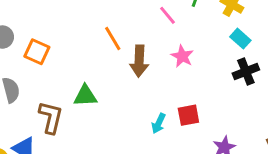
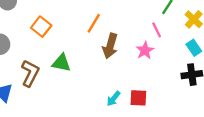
pink line: (167, 15) -> (157, 30), moved
orange line: (113, 38) -> (94, 23), turned 48
orange square: (37, 52) -> (41, 27), moved

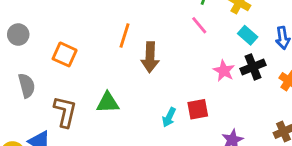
pink star: (145, 50) -> (224, 71), moved
green triangle: (61, 63) -> (108, 103), moved

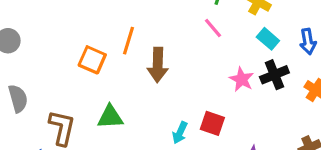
orange square: (65, 54) -> (92, 60), moved
red square: (198, 109) -> (212, 123), turned 30

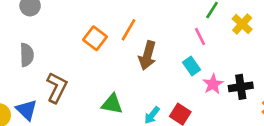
cyan rectangle: (268, 39) -> (192, 66), moved
green triangle: (110, 117) -> (112, 104), moved

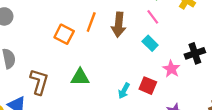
brown arrow: (147, 55) -> (119, 25), moved
pink star: (213, 84) -> (171, 69), moved
green triangle: (112, 104) -> (80, 77), moved

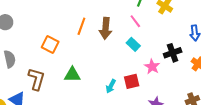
orange square: (64, 34) -> (50, 44), moved
red square: (148, 86) -> (132, 81), turned -35

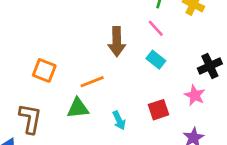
orange line: (81, 26) -> (92, 82), moved, turned 54
pink star: (152, 67) -> (195, 95), moved
cyan arrow: (111, 86) -> (119, 120), moved, turned -48

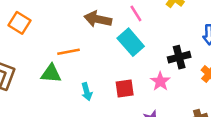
brown arrow: (117, 42) -> (98, 19), turned 92
cyan rectangle: (156, 60) -> (131, 42), size x1.5
orange square: (44, 70) -> (20, 23), moved

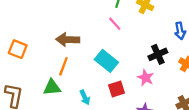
brown arrow: (98, 19) -> (68, 40), moved
cyan rectangle: (131, 42) -> (106, 61), moved
orange line: (68, 52) -> (63, 66), turned -48

